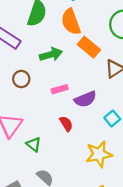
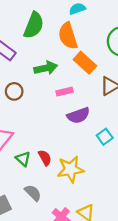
pink rectangle: (60, 89) -> (64, 92), moved
red semicircle: (66, 124) -> (45, 158), moved
yellow star: (99, 154) -> (70, 169), moved

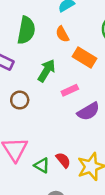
orange semicircle: (68, 36) -> (62, 34), size x0.6
green arrow: (46, 68) -> (47, 71), turned -35

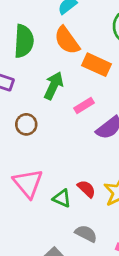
orange semicircle: (62, 34) -> (67, 40), size x1.5

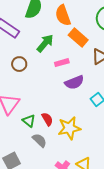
gray semicircle: (86, 234) -> (39, 140), moved

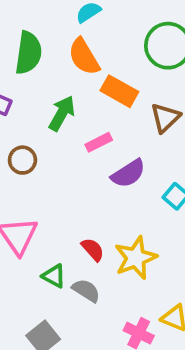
green triangle: (29, 121) -> (54, 276), moved

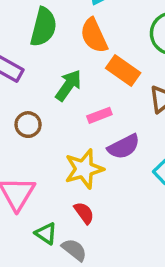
yellow star: (136, 258) -> (84, 169), moved

